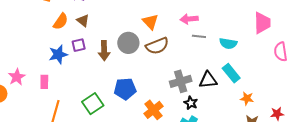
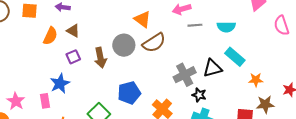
blue star: (58, 54) -> (60, 83), moved

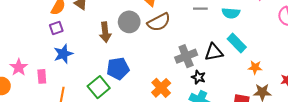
purple square: (73, 57) -> (56, 28), moved
blue pentagon: (129, 93) -> (118, 69), moved
pink rectangle: (45, 101) -> (42, 76), moved

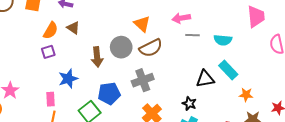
blue star: (63, 54) -> (68, 79), moved
gray cross: (186, 56) -> (143, 80), moved
pink rectangle: (42, 76) -> (51, 99), moved

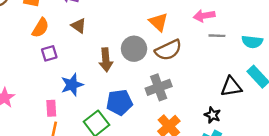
orange semicircle: (51, 31) -> (40, 28), moved

